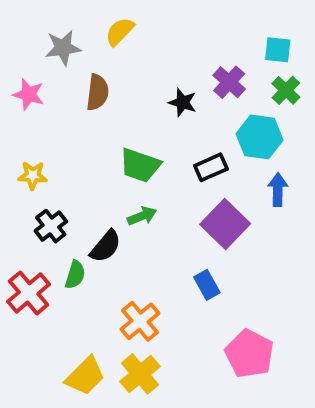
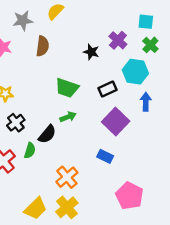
blue rectangle: (207, 285) -> (105, 156), turned -35

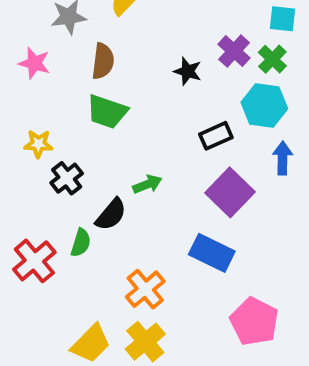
green cross: (150, 45) -> (272, 59), moved
green trapezoid: (67, 88) -> (107, 112), moved
black cross: (16, 123) -> (67, 178), moved
blue rectangle: (105, 156) -> (212, 253), size x1.5

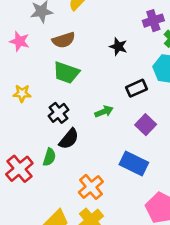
purple cross: (234, 51) -> (153, 21), moved, turned 30
brown semicircle: (103, 61) -> (64, 40), turned 65
black cross: (67, 178) -> (58, 113), moved
green arrow: (147, 184) -> (104, 112), moved
purple square: (230, 192) -> (146, 125), size x0.7

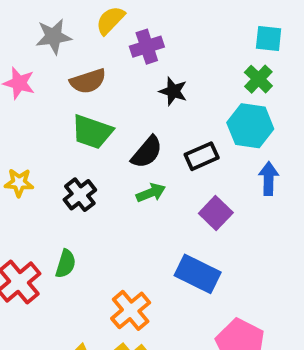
purple cross: (153, 21) -> (147, 47), moved
yellow star: (22, 93) -> (19, 183), moved
black semicircle: (69, 139) -> (147, 152), moved

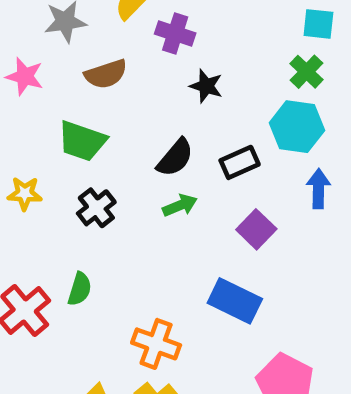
purple cross: (147, 47) -> (175, 33), turned 36
green trapezoid: (92, 132) -> (82, 141), moved
orange cross: (131, 310) -> (156, 344), turned -30

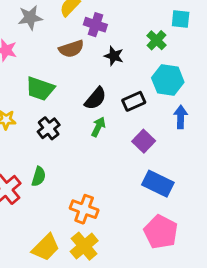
green cross: (306, 72) -> (156, 40), moved
brown semicircle: (106, 74) -> (71, 49), moved
green arrow: (180, 205) -> (98, 127), turned -42
blue rectangle: (235, 301) -> (158, 184), moved

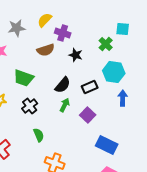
purple square: (144, 141) -> (88, 115), moved
green semicircle: (39, 177) -> (39, 135), moved, turned -40

